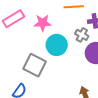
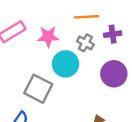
gray cross: (82, 35) -> (85, 43), moved

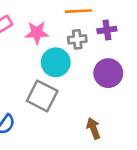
gray cross: (85, 43) -> (77, 39), turned -35
gray square: (38, 89) -> (42, 96), moved

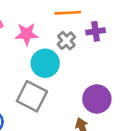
gray cross: (77, 39) -> (66, 41), turned -36
purple circle: (108, 73) -> (97, 99), moved

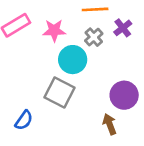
purple cross: (96, 31) -> (123, 28), turned -30

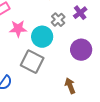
pink star: (54, 31) -> (18, 29), moved
purple circle: (124, 95) -> (81, 50), moved

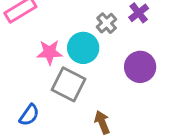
pink star: (18, 29) -> (50, 52), moved
brown arrow: (70, 86) -> (102, 122), moved

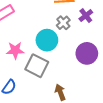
pink star: (50, 52) -> (15, 50), moved

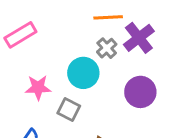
purple cross: (86, 16) -> (139, 38), size x1.5
gray square: (37, 66) -> (69, 109), size x0.7

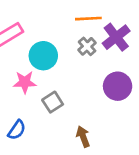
cyan circle: (83, 73) -> (43, 56), moved
gray square: (69, 109) -> (53, 102), turned 30

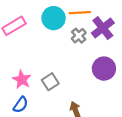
cyan circle: (43, 56) -> (54, 18), moved
pink star: (25, 82) -> (22, 79), moved, turned 30

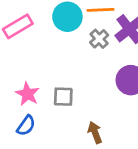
gray square: (50, 82) -> (63, 97), turned 35

